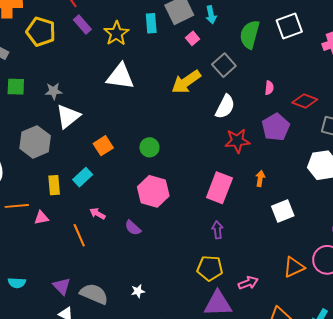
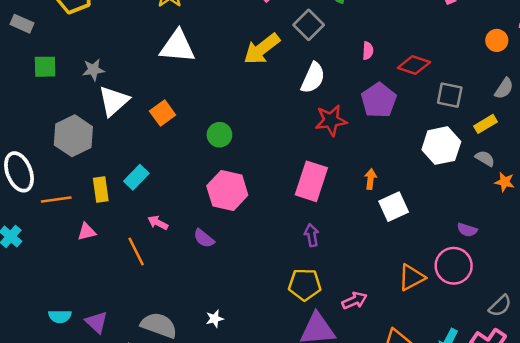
orange square: (103, 146) -> (163, 113), moved
orange arrow: (260, 178) -> (370, 179), moved
orange line: (17, 206) -> (56, 200), moved
purple triangle: (62, 286) -> (96, 322), moved

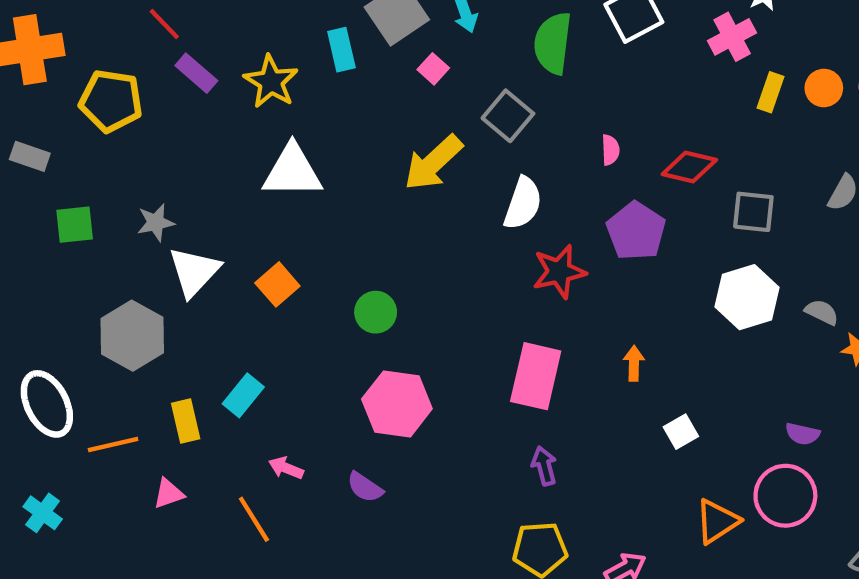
orange circle: (497, 40) -> (824, 88), moved
yellow rectangle: (485, 124) -> (770, 92), moved, turned -35
white square: (394, 207) -> (681, 432), moved, size x0.7

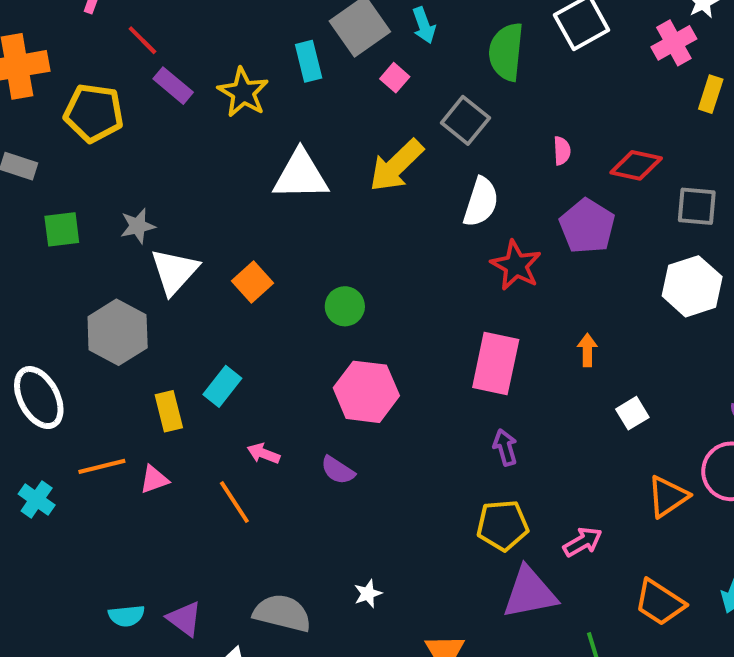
white triangle: (292, 171) -> (301, 175), moved
red star: (559, 272) -> (516, 265), turned -30
orange line: (113, 444) -> (102, 466), moved

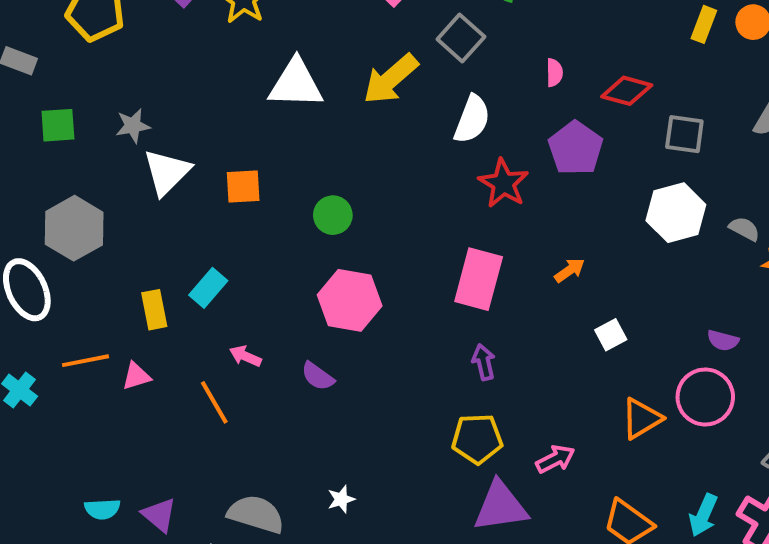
orange square: (253, 282) -> (243, 187), turned 36
gray hexagon: (118, 332) -> (74, 228), moved
orange arrow: (587, 350) -> (570, 270), turned 52

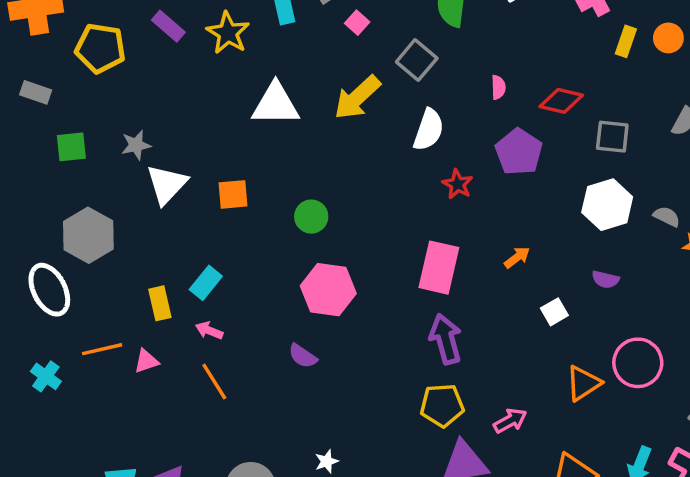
red star: (503, 183) -> (458, 184), size x0.7
purple semicircle: (723, 340) -> (605, 279), moved
pink arrow: (245, 356) -> (209, 330), moved
purple arrow: (484, 362) -> (446, 339), size x1.6

